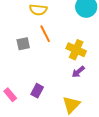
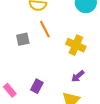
purple arrow: (78, 72) -> (78, 76), moved

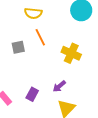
purple arrow: (78, 76) -> (59, 86), moved

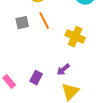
gray square: (18, 47) -> (22, 23), moved

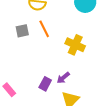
purple rectangle: (36, 78) -> (45, 84), moved

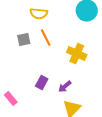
purple rectangle: (45, 84) -> (42, 83), moved

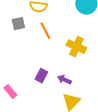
gray square: (24, 40) -> (18, 24), moved
purple arrow: (65, 87) -> (64, 80), turned 64

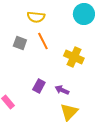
gray square: (18, 24) -> (20, 43), moved, turned 32

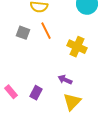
purple rectangle: (39, 86) -> (36, 93), moved

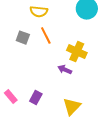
purple arrow: (65, 80) -> (65, 70), moved

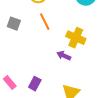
gray square: (23, 38) -> (14, 24), moved

